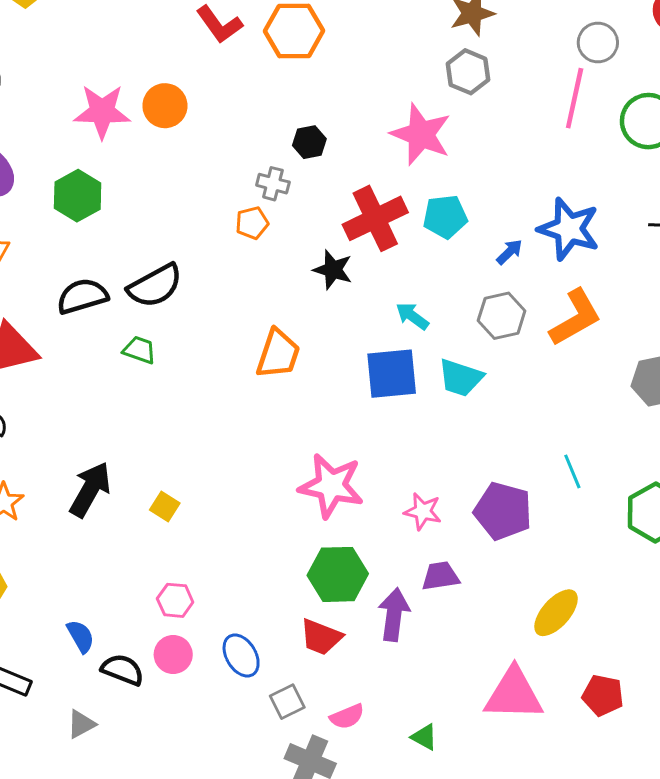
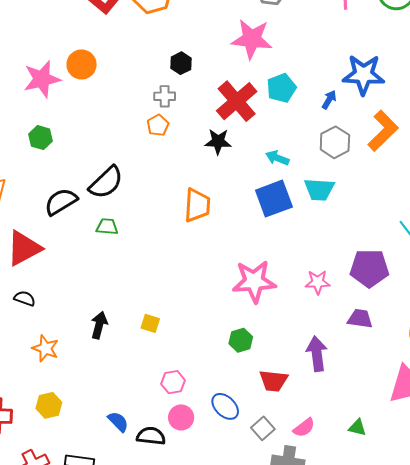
green hexagon: (78, 196) -> (41, 138), size x0.7
black arrow: (90, 489) -> (99, 325), size x0.7
green hexagon: (338, 574) -> (241, 340), moved, size x0.6
purple trapezoid: (440, 576) -> (360, 319), moved, turned 32

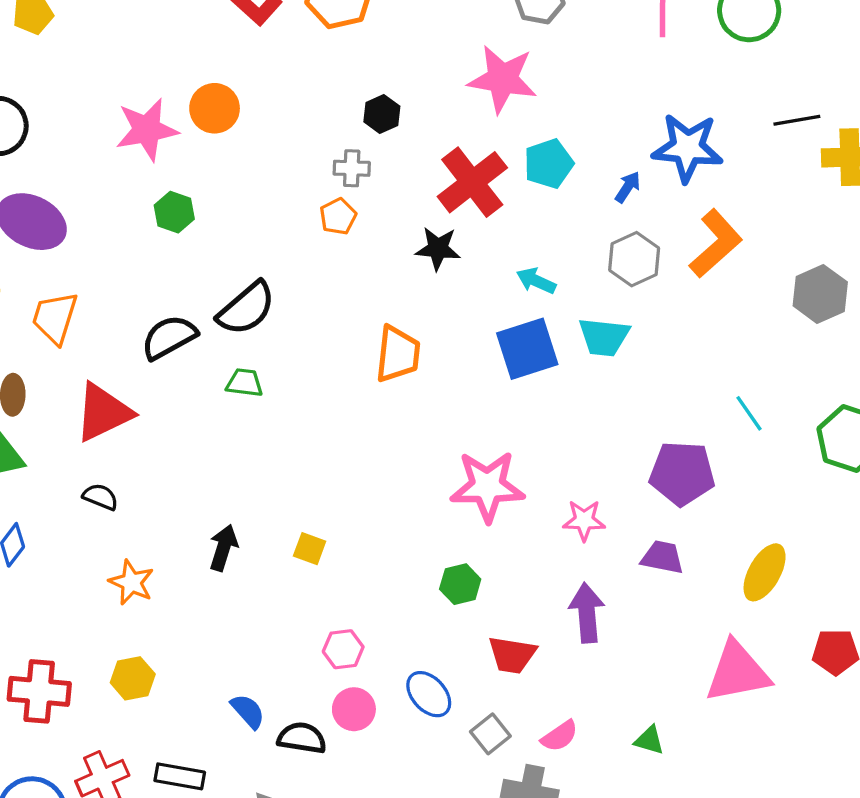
green hexagon: (41, 138) -> (174, 212), moved
pink star: (318, 282) -> (584, 520), moved

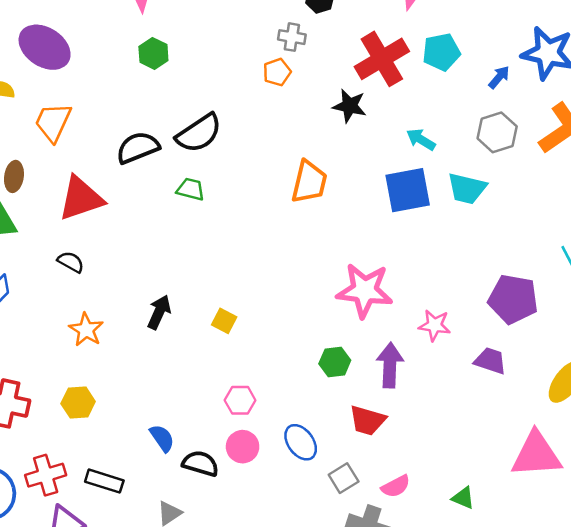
purple arrow: (587, 613) -> (390, 365), moved

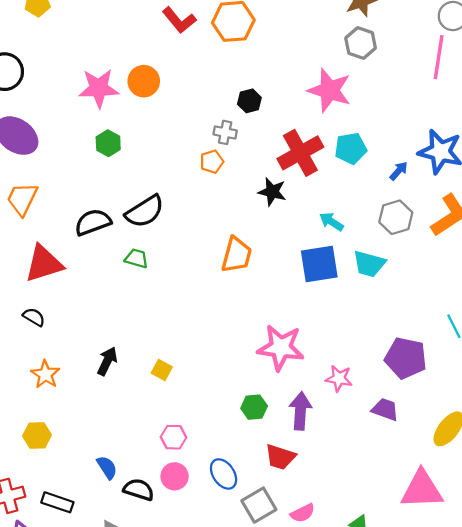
gray square: (344, 478) -> (259, 505), size x1.4

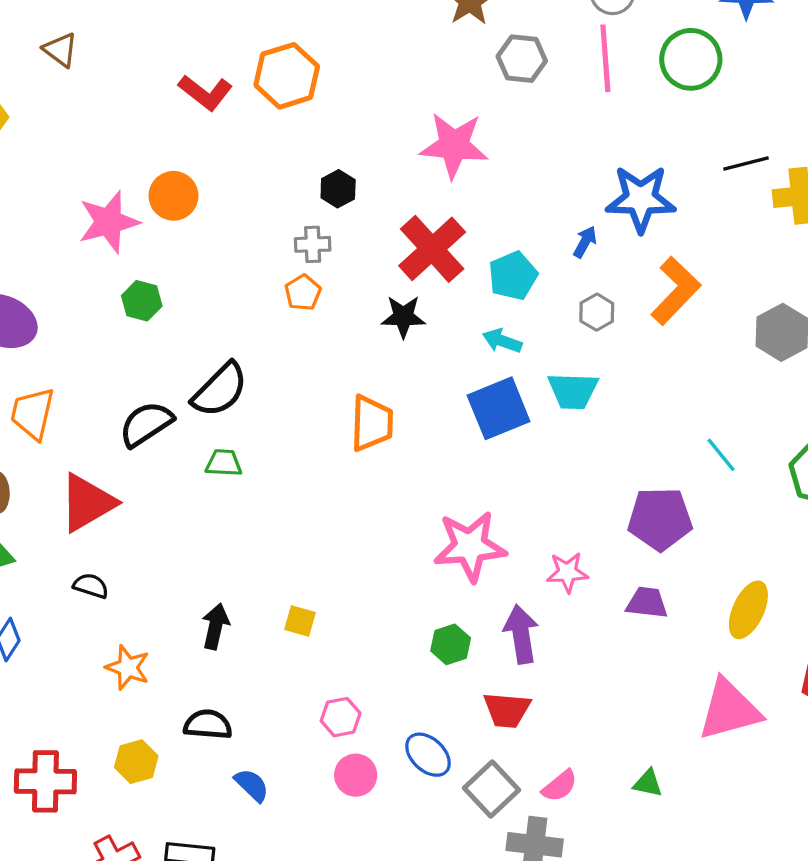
gray hexagon: (361, 43) -> (522, 59), moved
cyan pentagon: (351, 148) -> (513, 276), moved
gray hexagon: (396, 217) -> (597, 312), size x0.7
black semicircle: (139, 490) -> (208, 725), moved

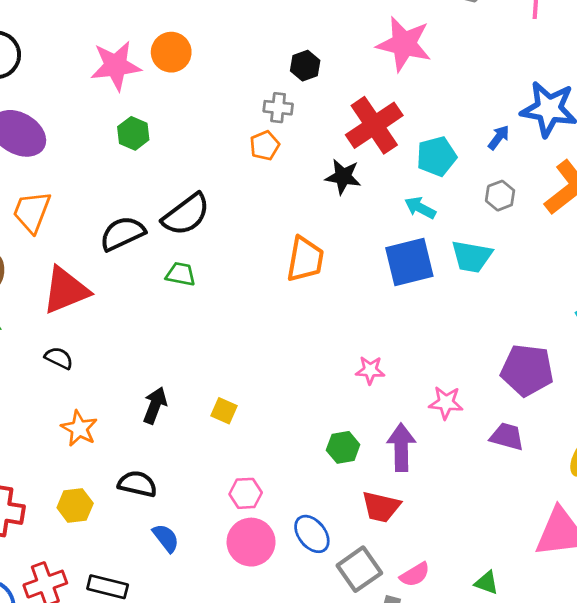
pink star: (470, 546) -> (370, 370), size x0.5
pink circle: (356, 775) -> (251, 542), size x1.4

